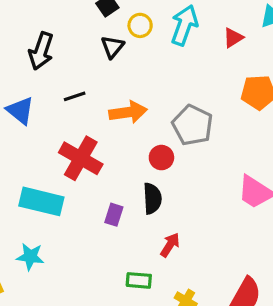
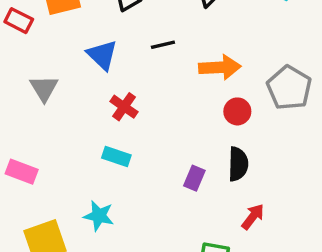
red cross: (81, 158) -> (124, 107), moved, size x0.6
red circle: (161, 158) -> (237, 111), moved
cyan rectangle: (41, 201) -> (116, 157), size x0.6

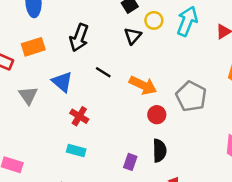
black line: (163, 45) -> (103, 72), turned 49
orange arrow: (220, 67) -> (143, 85), turned 32
gray triangle: (44, 88) -> (28, 95), moved

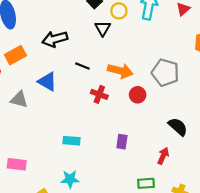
black arrow: (79, 38) -> (55, 39), turned 65
gray triangle: (28, 95) -> (19, 99), turned -30
red cross: (79, 116) -> (99, 94), moved
black semicircle: (159, 151) -> (178, 127), moved, turned -36

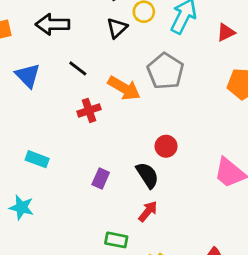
gray pentagon: (165, 73) -> (165, 71), moved
red cross: (99, 94) -> (89, 110), turned 35
red circle: (138, 95) -> (166, 146), moved
black semicircle: (178, 127) -> (147, 175), moved

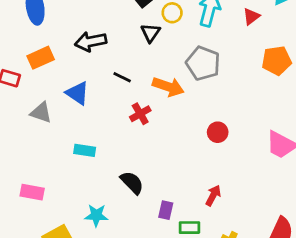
cyan rectangle: (37, 159) -> (85, 150), moved
black semicircle: (147, 175) -> (132, 183), moved
purple rectangle: (101, 179) -> (166, 210), moved

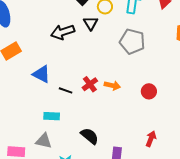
black arrow: (91, 41) -> (63, 32), moved
black line: (122, 77) -> (66, 90), moved
orange arrow: (168, 87) -> (112, 85), moved, size x0.7
gray triangle: (41, 113) -> (44, 141), moved

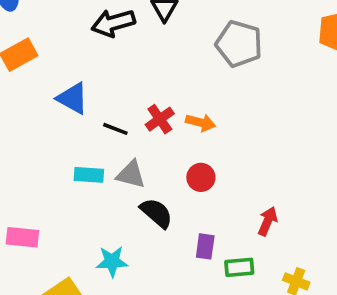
red circle: (149, 91) -> (201, 177), moved
gray triangle: (44, 141) -> (131, 174), moved

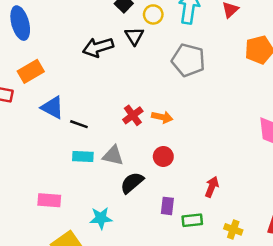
blue triangle: (73, 98) -> (52, 107), moved
black line: (115, 129) -> (79, 124), moved
black semicircle: (156, 213) -> (132, 183), turned -80
pink rectangle: (22, 237) -> (49, 200), moved

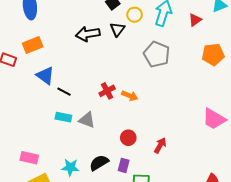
red circle: (163, 156) -> (128, 138), moved
black semicircle: (132, 183) -> (99, 163), moved
red arrow: (212, 187) -> (160, 145), moved
pink rectangle: (49, 200) -> (29, 158), moved

